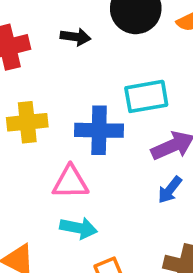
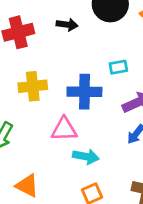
cyan rectangle: (146, 96) -> (118, 67), size x0.6
cyan arrow: (79, 228) -> (86, 157), moved

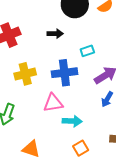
black arrow: (67, 25) -> (55, 34), moved

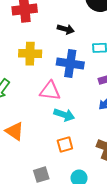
black arrow: (55, 34) -> (66, 29), moved

